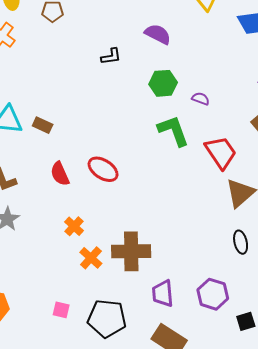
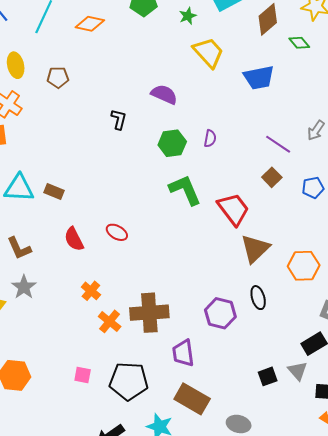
black L-shape: (111, 56) -> (119, 119), turned -65
purple semicircle: (201, 99) -> (210, 138), moved, turned 84
red ellipse: (103, 169) -> (117, 232), size x0.7
purple hexagon: (213, 294) -> (220, 313), moved

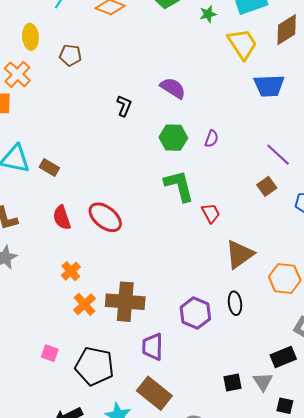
yellow trapezoid: (208, 53) -> (242, 44), moved
red trapezoid: (233, 209) -> (211, 213), moved, size x0.6
red ellipse: (117, 232) -> (105, 217), size x1.6

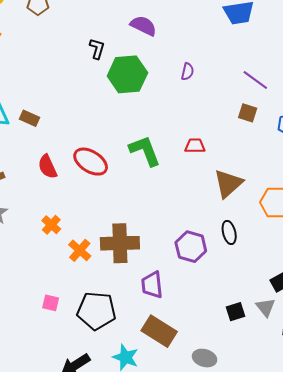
green hexagon: (173, 138) -> (127, 74), moved, size x1.4
green L-shape: (179, 186) -> (145, 151), moved
brown square: (267, 186) -> (248, 113), turned -30
red trapezoid: (211, 213) -> (195, 146), turned -55
orange cross: (71, 271) -> (51, 225), moved

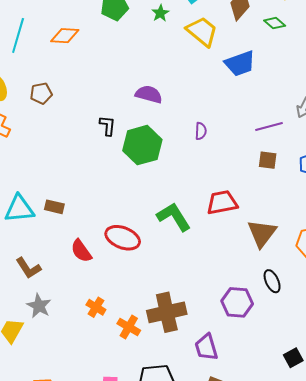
purple line: (255, 80) -> (269, 126), turned -40
red trapezoid: (195, 146) -> (222, 202), size x1.5

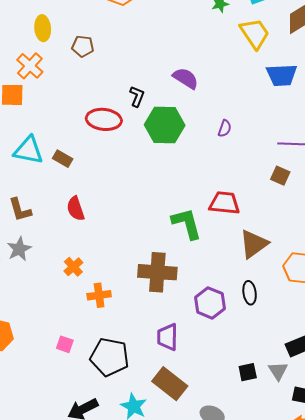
green L-shape: (174, 217) -> (187, 223), moved
red ellipse: (123, 238) -> (104, 119), moved, turned -32
brown cross: (167, 312) -> (157, 272), moved
orange cross: (129, 327) -> (99, 295), turned 35

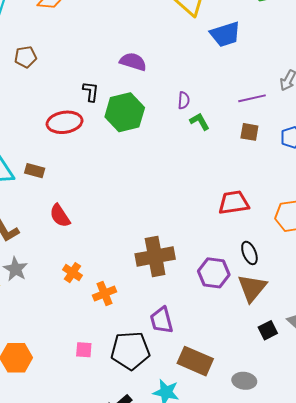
red trapezoid: (224, 203) -> (234, 203), moved
green L-shape: (187, 223) -> (200, 121), moved, size x0.6
brown triangle: (254, 244) -> (252, 288), moved
purple trapezoid: (167, 337) -> (162, 320), moved

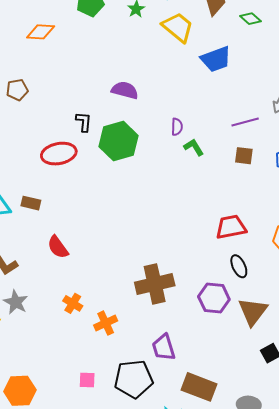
black ellipse: (249, 253) -> (239, 266), moved

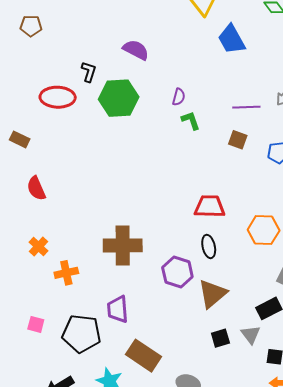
blue trapezoid: (216, 59) -> (231, 39), turned 68

